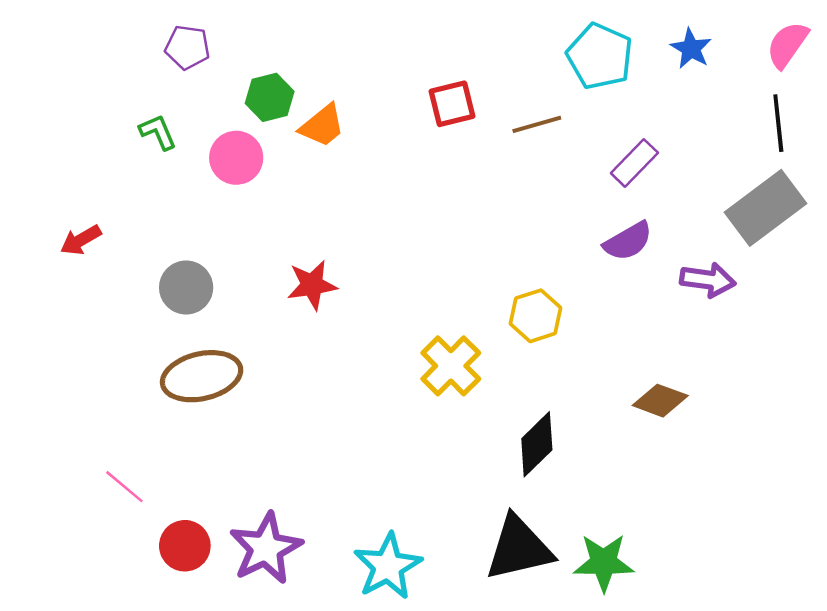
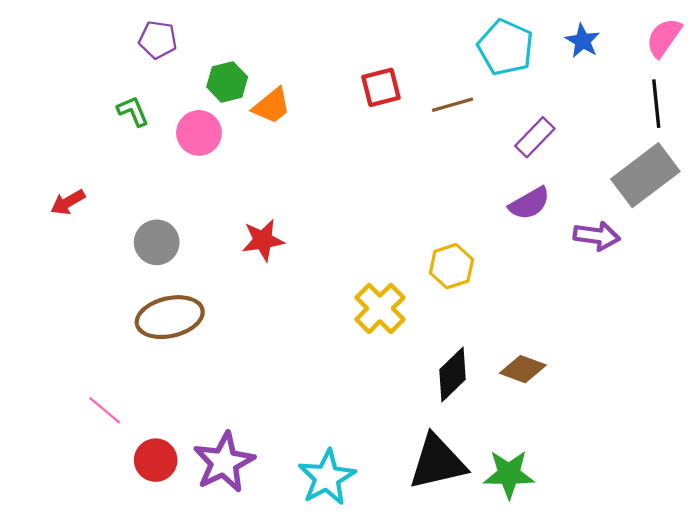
brown diamond: (660, 401) -> (523, 369), moved

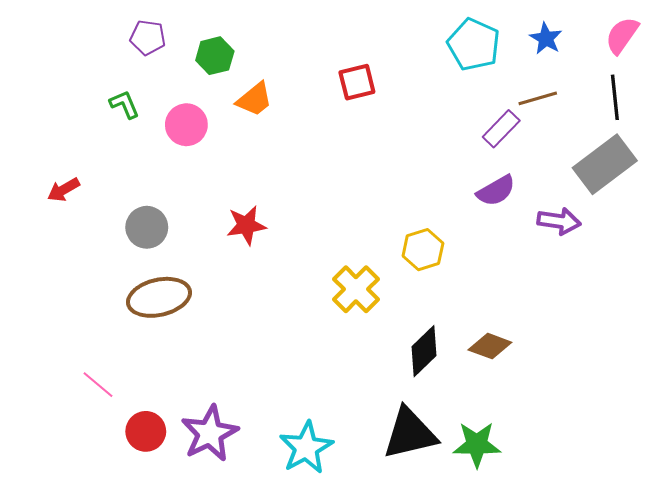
green hexagon: (227, 82) -> (215, 56), moved
brown line: (453, 105) -> (538, 98), moved

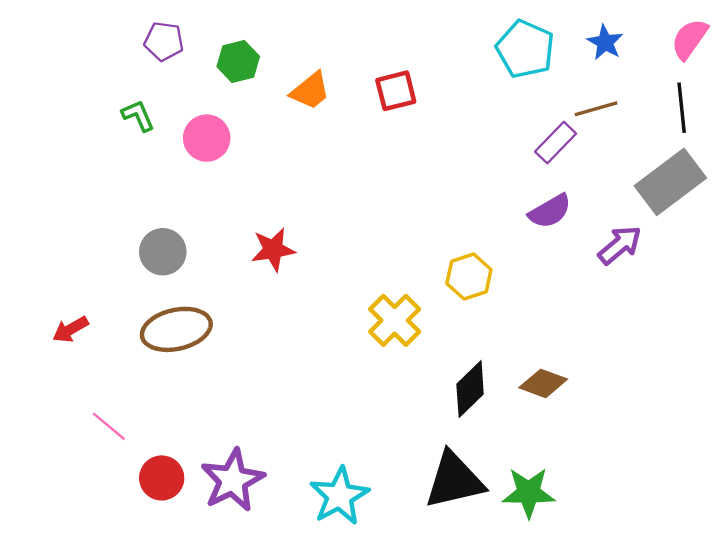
orange trapezoid: (254, 99) -> (310, 91), moved
red arrow: (64, 190) -> (70, 329), moved
purple arrow: (559, 221) -> (620, 245), turned -48

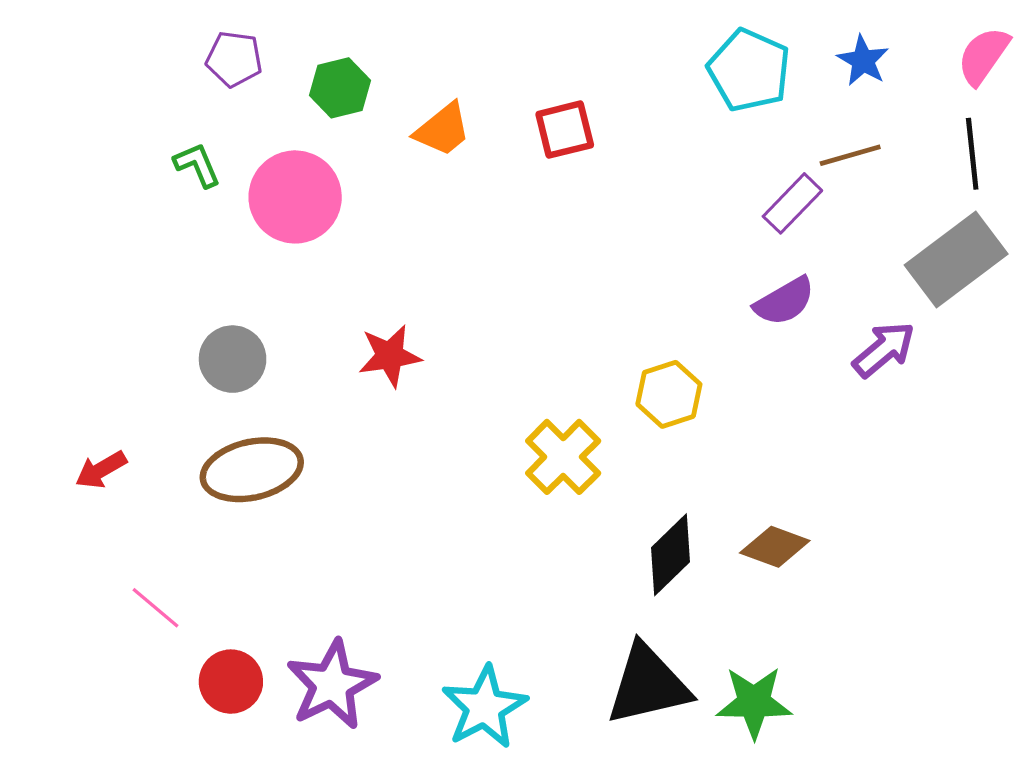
pink circle: (207, 138) -> (295, 197), size x1.4

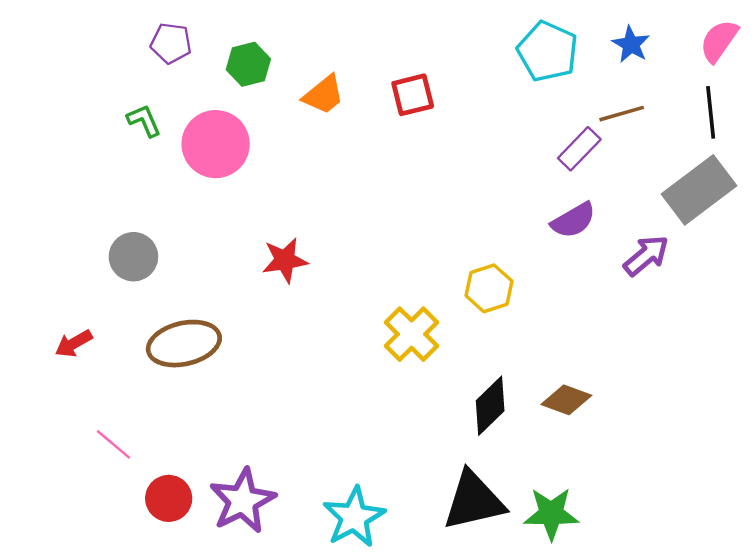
gray circle: (233, 359) -> (133, 257), moved

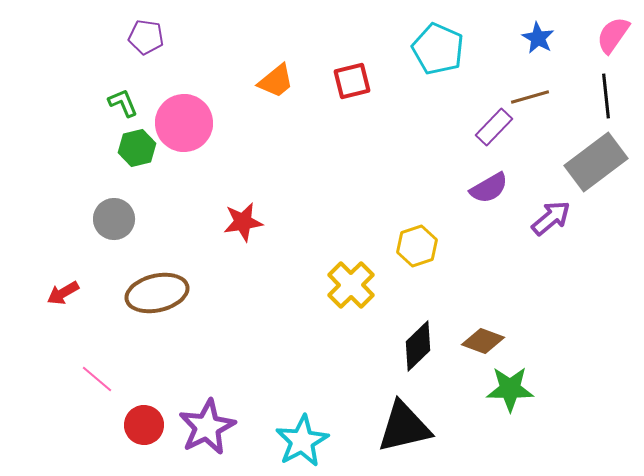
cyan pentagon: (548, 51) -> (438, 49), moved
green hexagon: (248, 64) -> (137, 148), moved
green star: (551, 514) -> (510, 389), moved

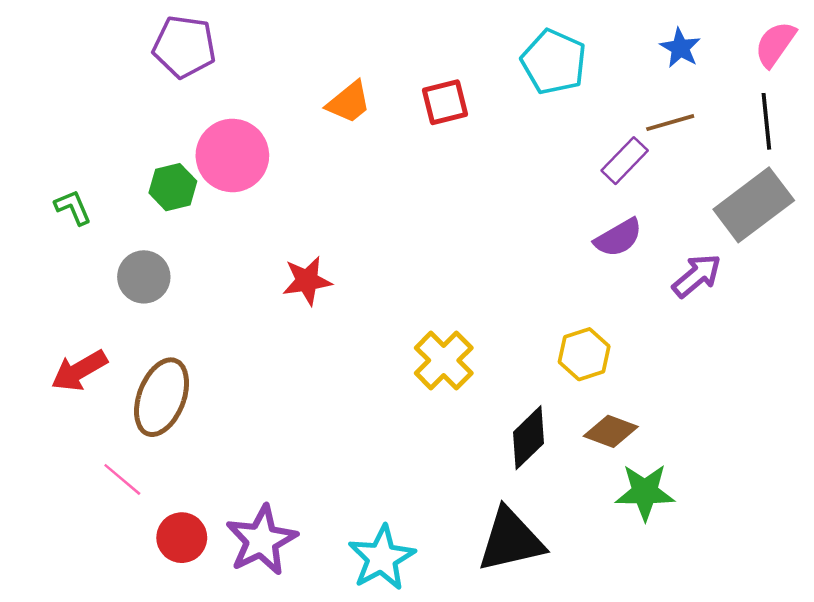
purple pentagon: (146, 37) -> (184, 47), size x1.4
green L-shape: (123, 103) -> (73, 207), moved
yellow hexagon: (417, 246) -> (584, 354), moved
red arrow: (63, 293) -> (79, 371), size x1.4
brown ellipse: (157, 293) -> (162, 397), moved, turned -56

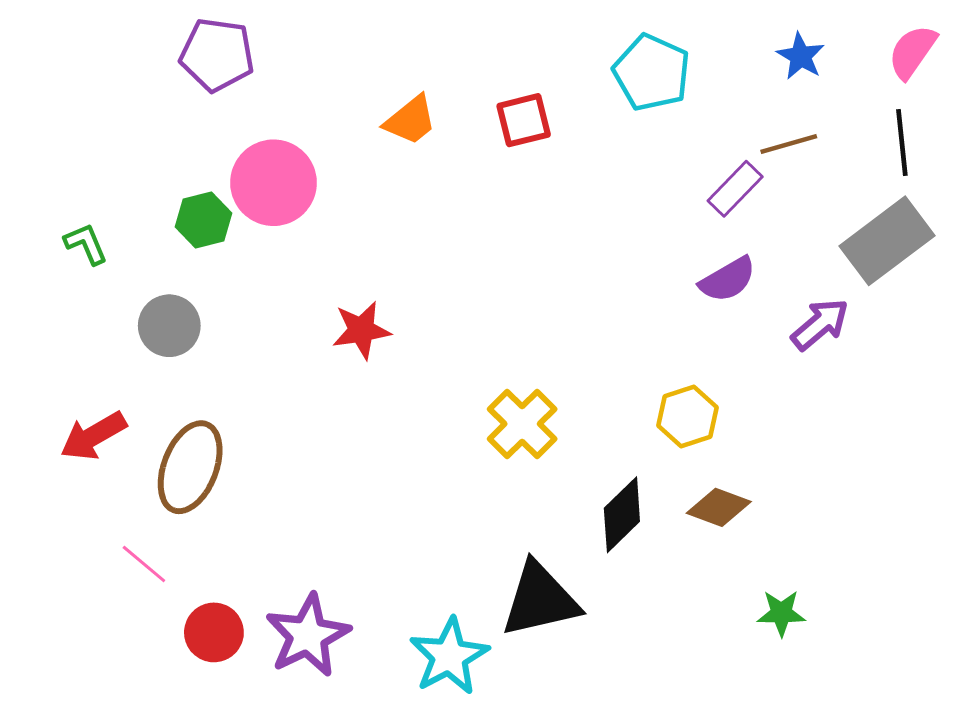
green star: (645, 492) -> (781, 613), moved, size x0.7
black triangle: (511, 540) -> (540, 600), moved

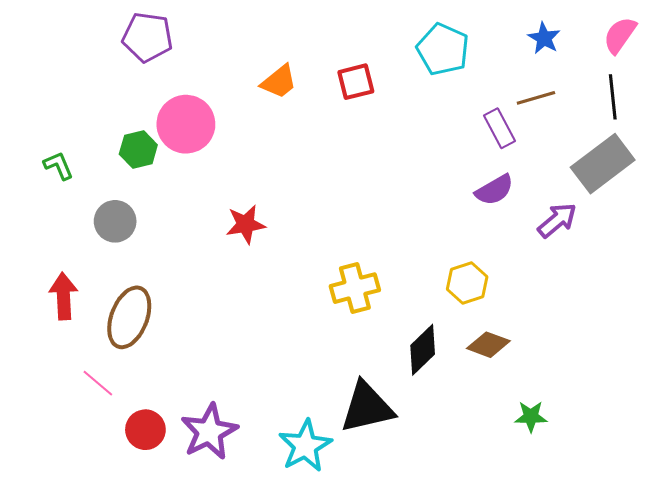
purple rectangle: (735, 189) -> (499, 128), turned -72
yellow cross: (522, 424) -> (355, 288), turned 30
red arrow: (93, 436) -> (63, 296), turned 117

